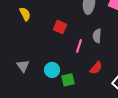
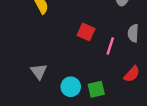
red square: (60, 27) -> (86, 32), moved
cyan circle: (52, 70) -> (71, 87), moved

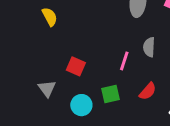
red square: (86, 32) -> (76, 66), moved
green square: (96, 89) -> (110, 94), moved

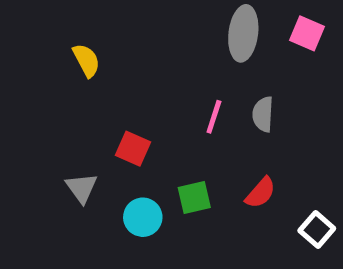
pink line: (124, 61) -> (214, 117), moved

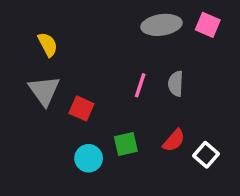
gray ellipse: (243, 33) -> (161, 25), turned 75
gray triangle: (82, 188) -> (44, 91), moved, size x1.4
white square: (317, 229) -> (206, 155), moved

